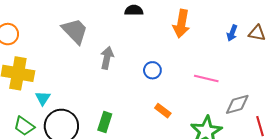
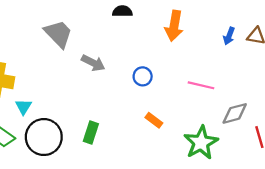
gray arrow: (107, 58) -> (93, 63), turned 105

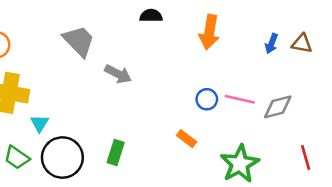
blue circle: (143, 76) -> (207, 99), moved
gray diamond: (235, 113) -> (278, 107), moved

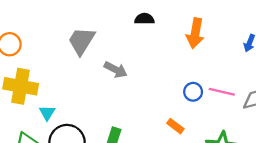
gray trapezoid: (79, 41) -> (81, 41), turned -104

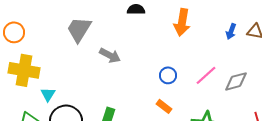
blue circle: (193, 92) -> (168, 75), moved
pink line: (222, 92) -> (206, 75), turned -55

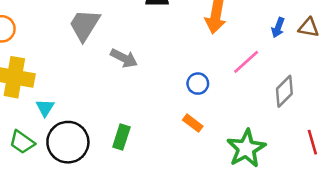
pink line: (206, 75) -> (246, 62), moved
gray diamond: (236, 81) -> (284, 91), turned -30

